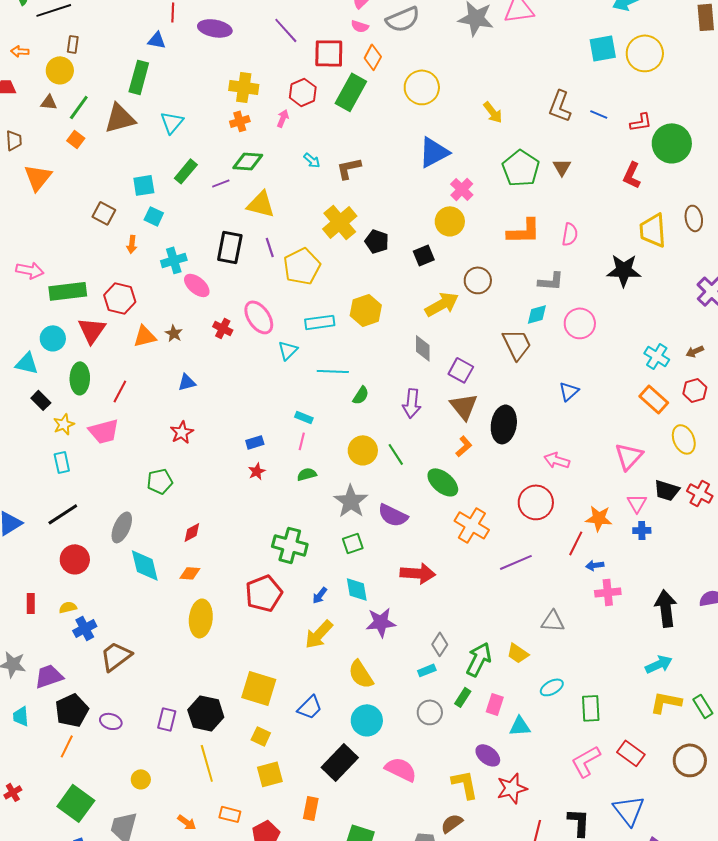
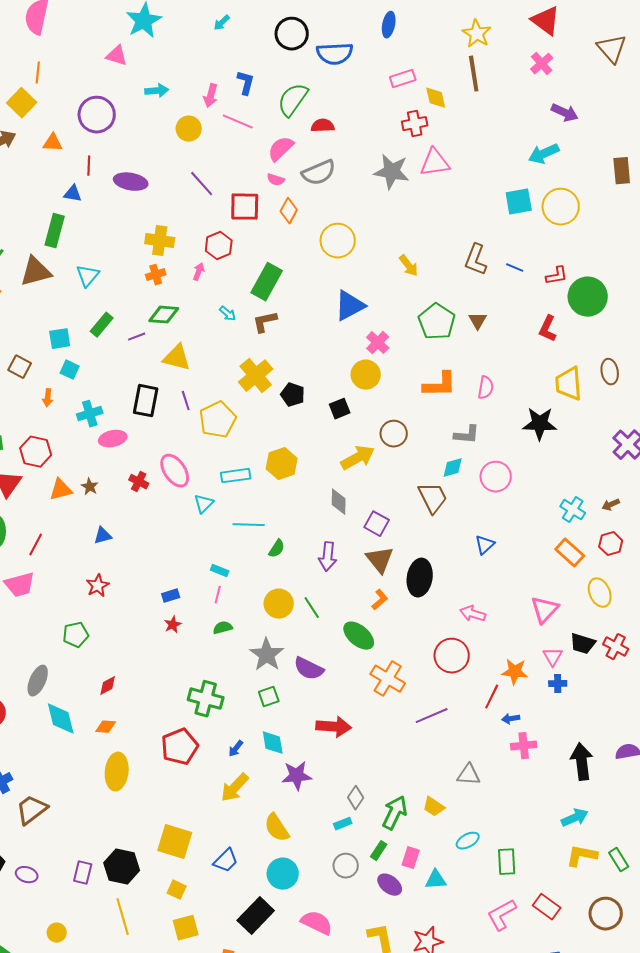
green rectangle: (351, 92) -> (267, 282), moved
pink ellipse: (197, 285) -> (113, 439), turned -52
purple ellipse: (488, 755) -> (390, 885), moved

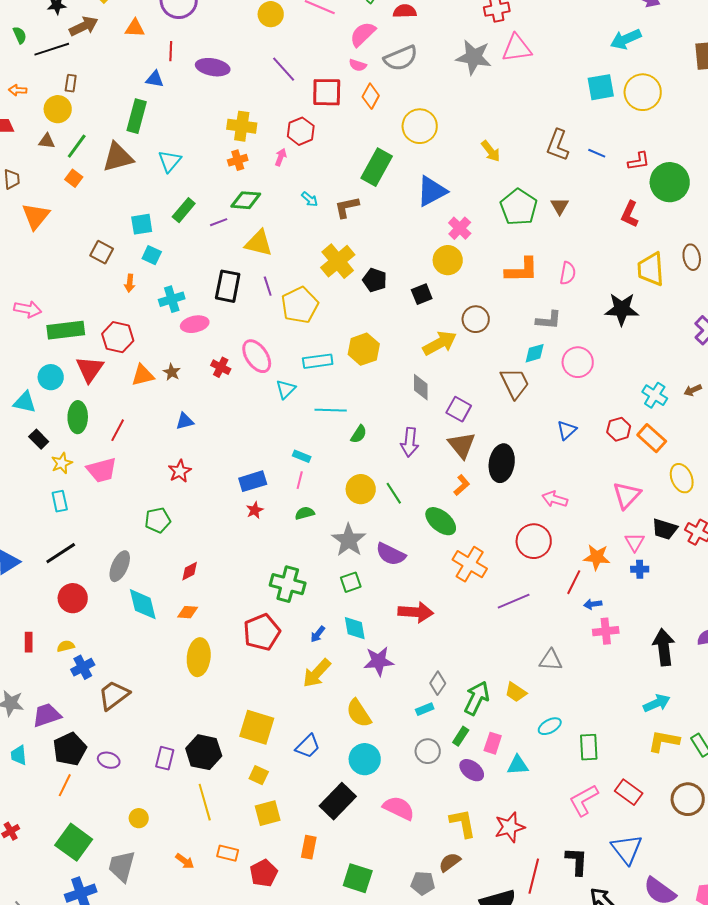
green rectangle: (267, 282) -> (377, 167), moved
red hexagon: (611, 544) -> (619, 429), moved
blue rectangle: (171, 596) -> (253, 481), size x1.5

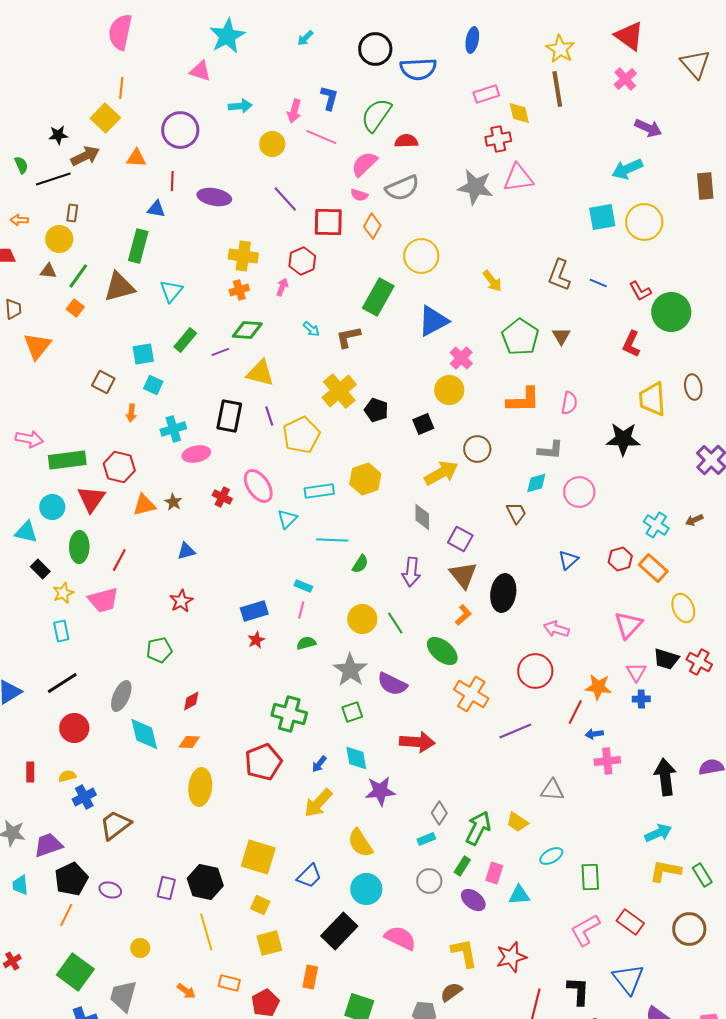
red L-shape: (639, 161) -> (640, 291), turned 70
brown trapezoid: (515, 383) -> (516, 513), size x0.7

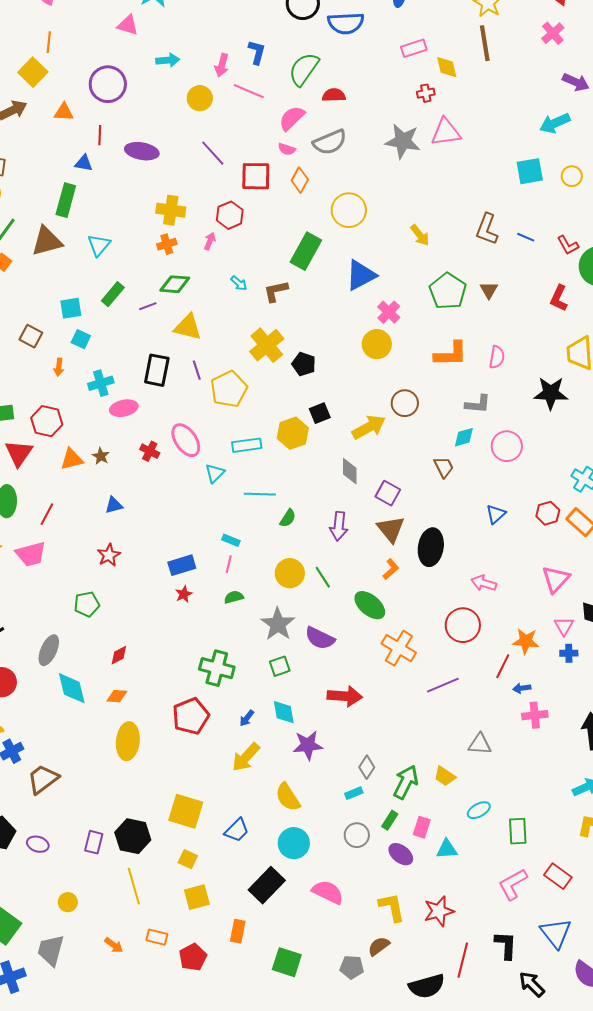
red cross: (498, 139) -> (426, 93), size x0.7
yellow circle: (644, 222) -> (572, 176), size x0.6
black square: (423, 424) -> (320, 413), moved

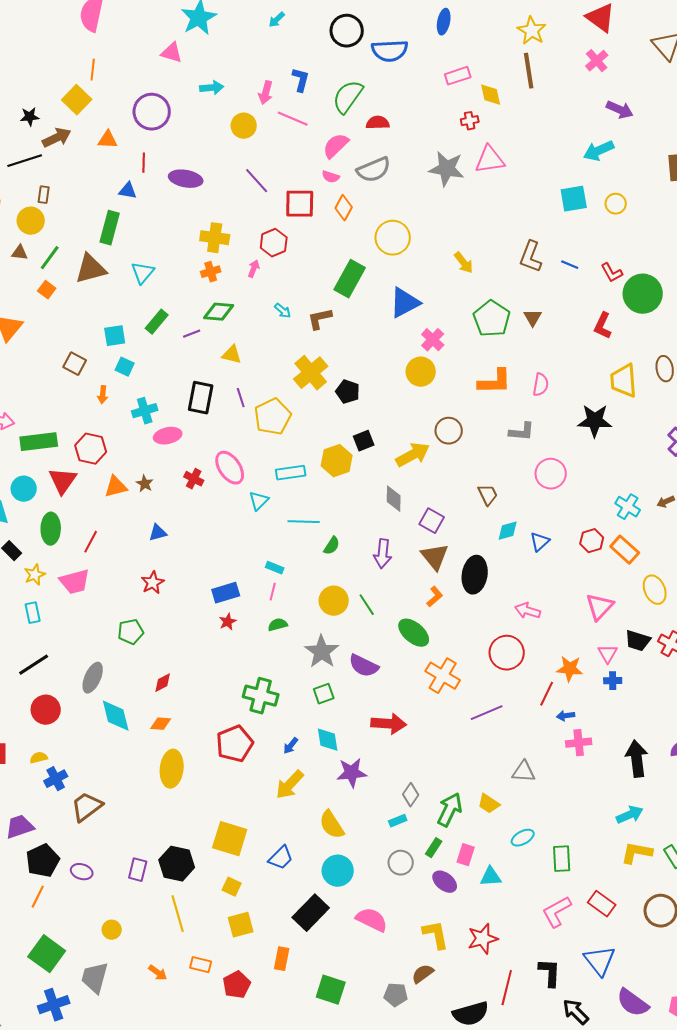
yellow triangle: (188, 327) -> (232, 355), size x0.7
cyan diamond: (464, 437) -> (508, 531), moved

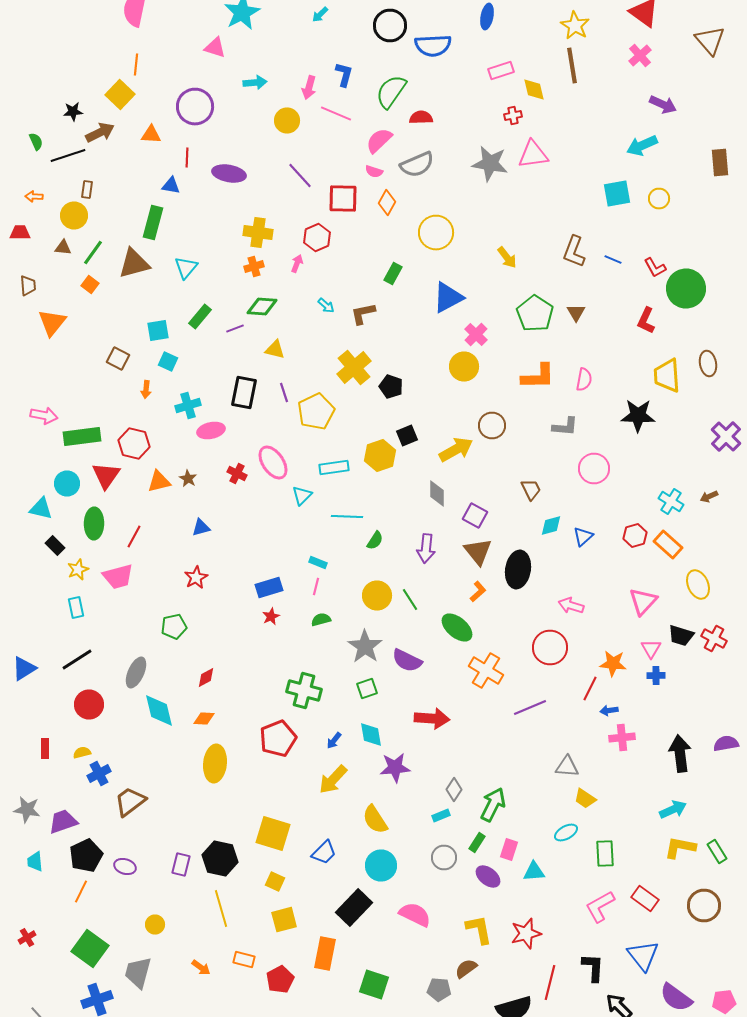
green rectangle: (350, 279) -> (393, 274), size x0.6
yellow trapezoid: (489, 804) -> (585, 798), moved
orange rectangle: (282, 959) -> (325, 954), size x1.4

